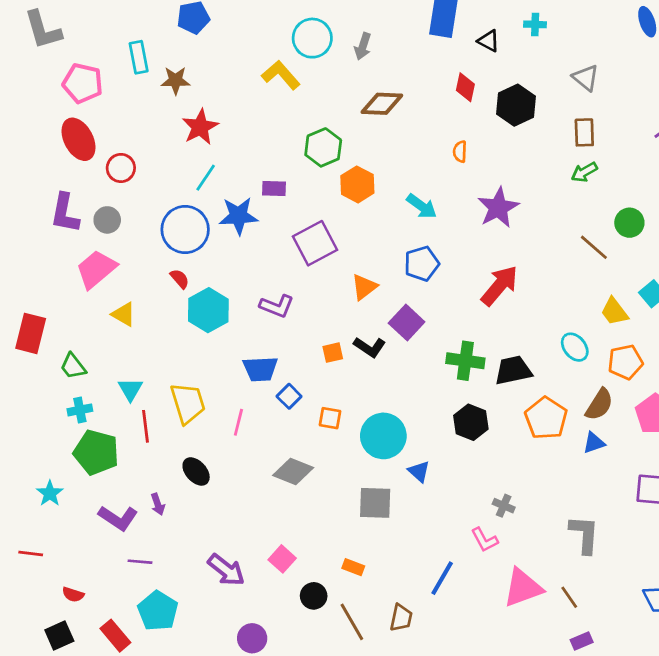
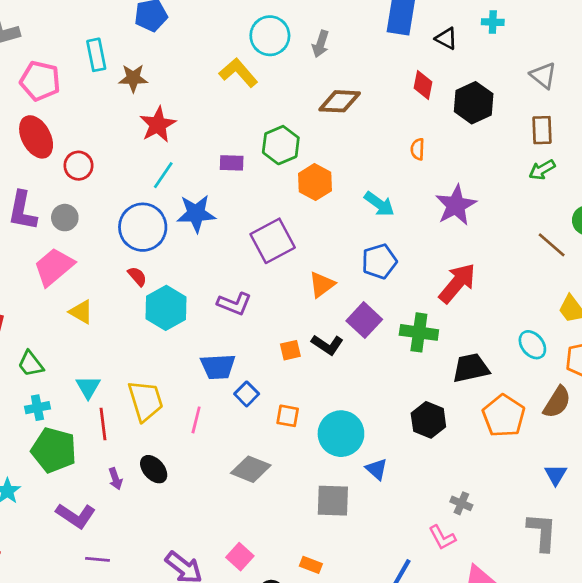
purple rectangle: (274, 188) -> (232, 163), moved
green cross: (465, 361) -> (419, 332), moved
blue triangle: (594, 443) -> (556, 475), moved, turned -40
purple arrow: (158, 504) -> (115, 479), moved

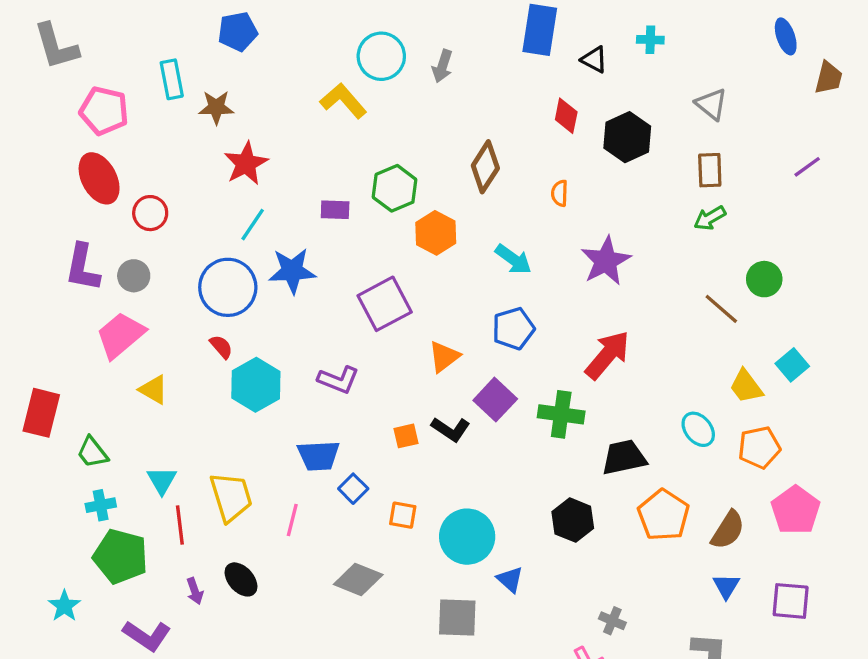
brown diamond: (340, 101) -> (485, 167), moved, turned -60
brown semicircle: (557, 402) -> (728, 530), moved

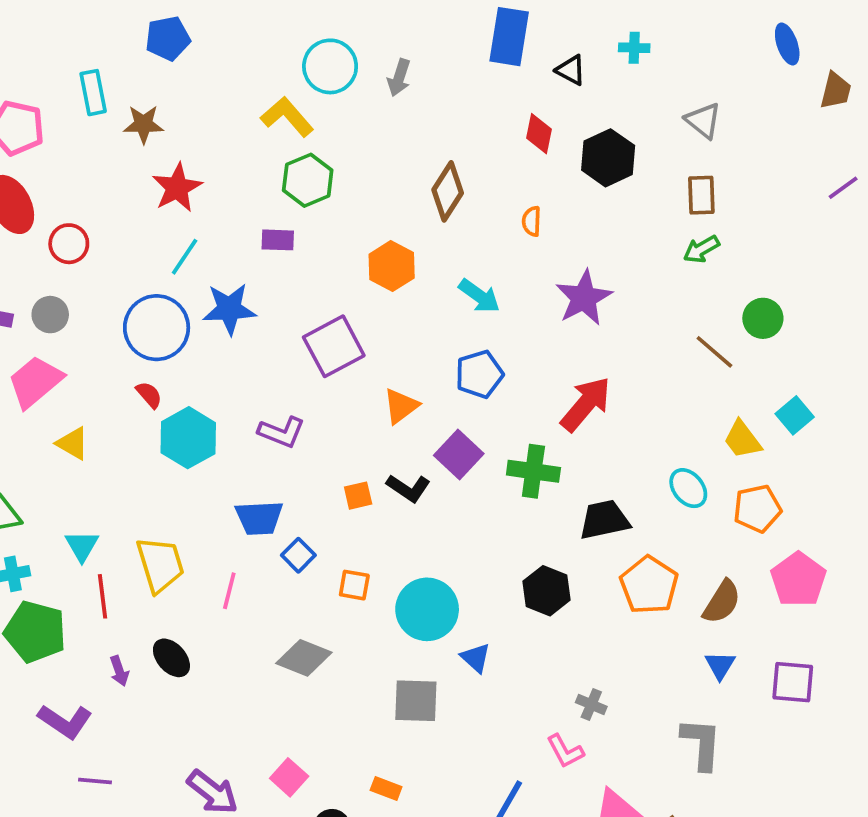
purple line: (807, 167) -> (843, 188), moved
green hexagon: (395, 188) -> (308, 180), moved

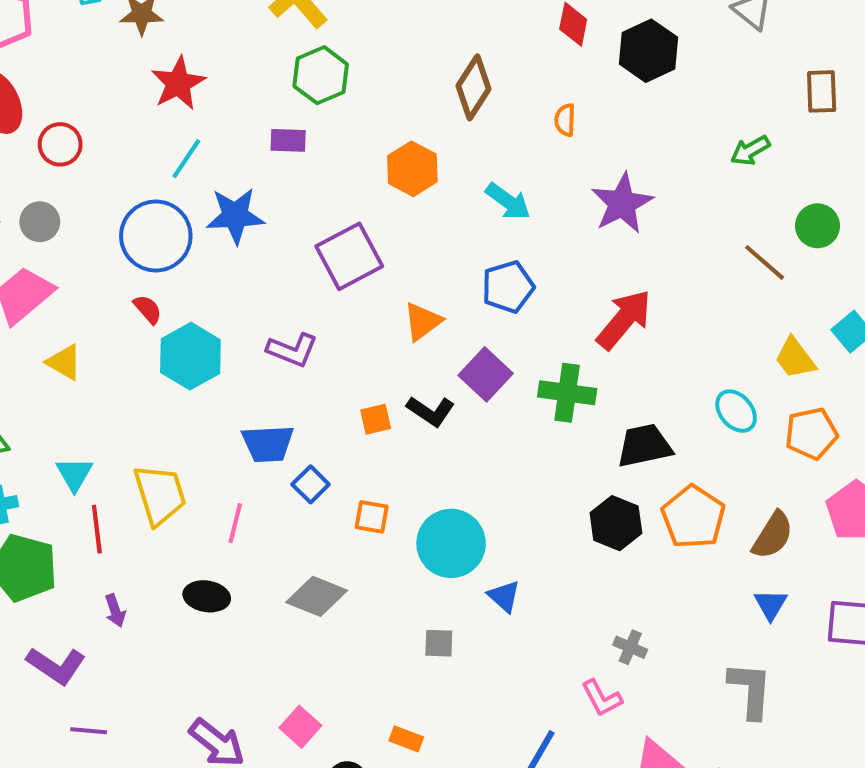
brown rectangle: (701, 195) -> (822, 91), moved
black hexagon: (546, 591) -> (616, 523), moved
black ellipse: (171, 658) -> (207, 596), moved, turned -39
gray square: (416, 701) -> (439, 643), size x0.6

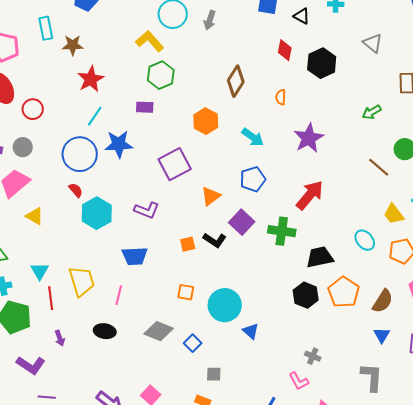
blue square: (311, 484) -> (193, 343), moved
gray square: (439, 643) -> (214, 374), moved

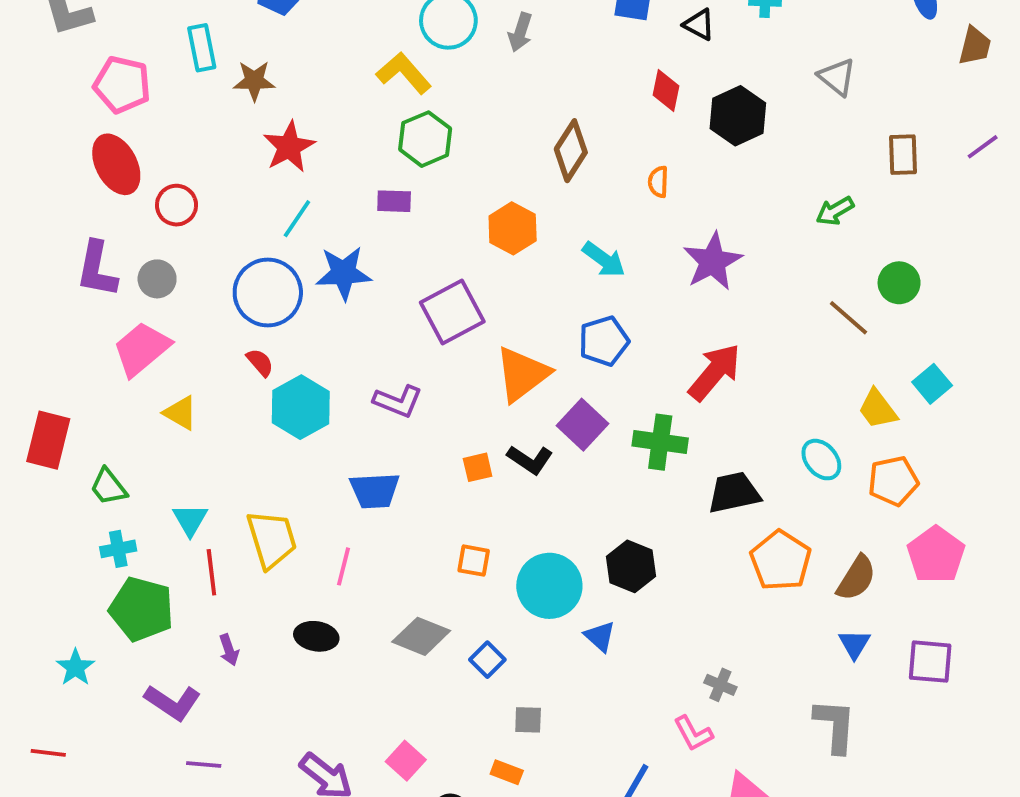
orange triangle: (211, 196) -> (522, 374), size x1.5
black hexagon: (306, 295) -> (631, 566), moved

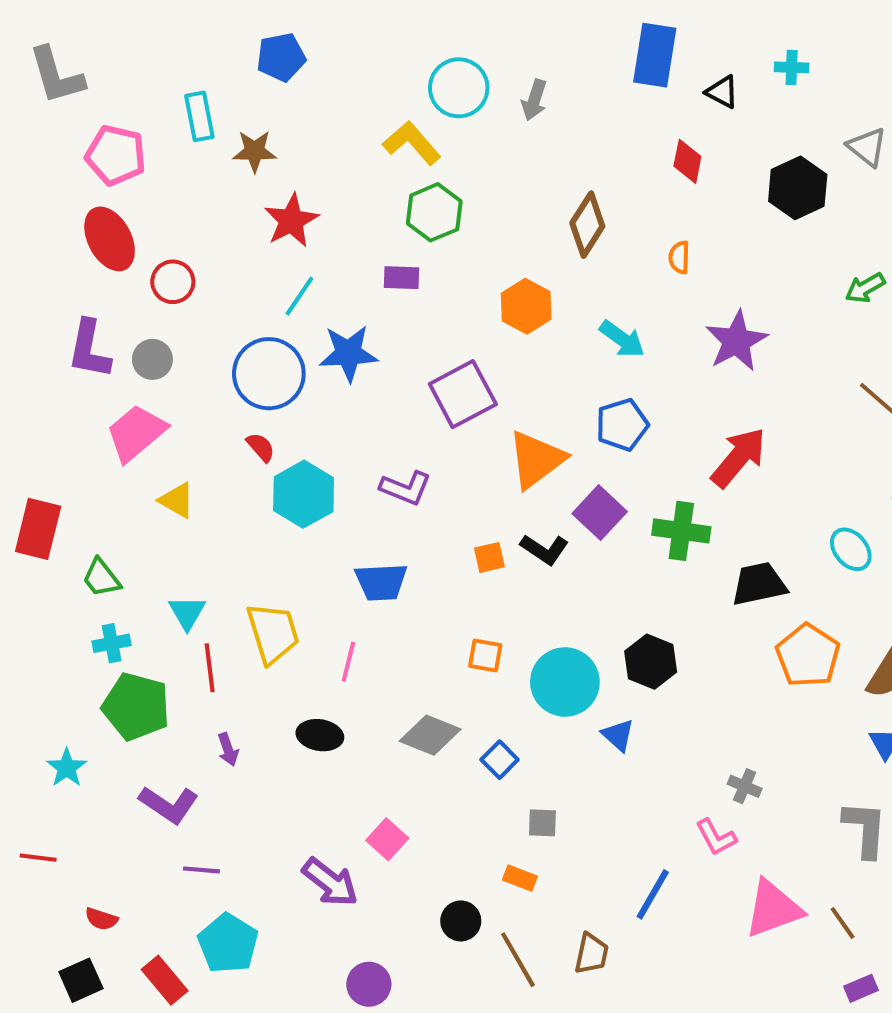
black hexagon: (738, 116) -> (798, 188), moved
pink square: (406, 761) -> (387, 839), moved

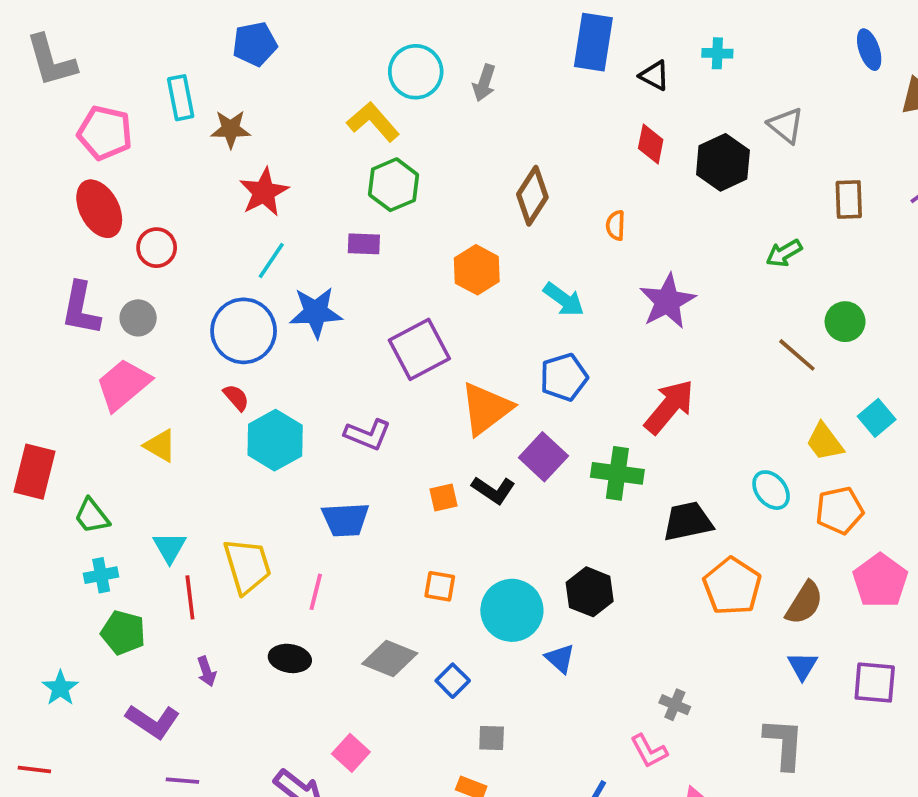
red diamond: (687, 161) -> (651, 144), moved
green pentagon: (136, 707) -> (123, 633), size x0.7

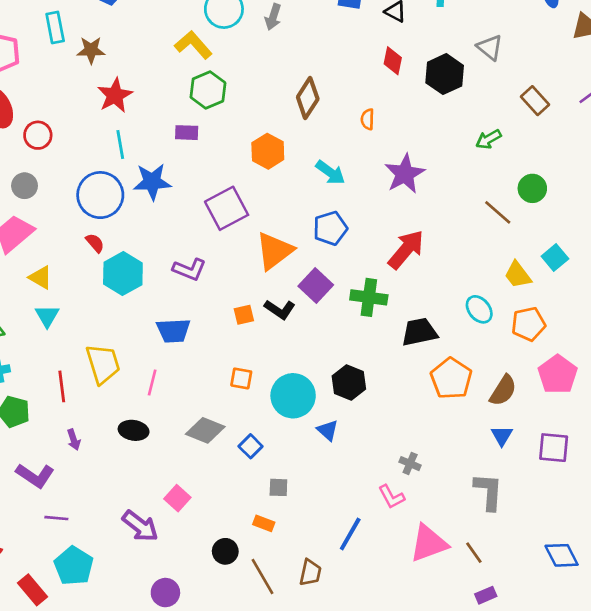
brown rectangle: (849, 199) -> (535, 101), turned -40
cyan line: (271, 261) -> (120, 145), turned -44
cyan triangle: (170, 547) -> (47, 316), moved

